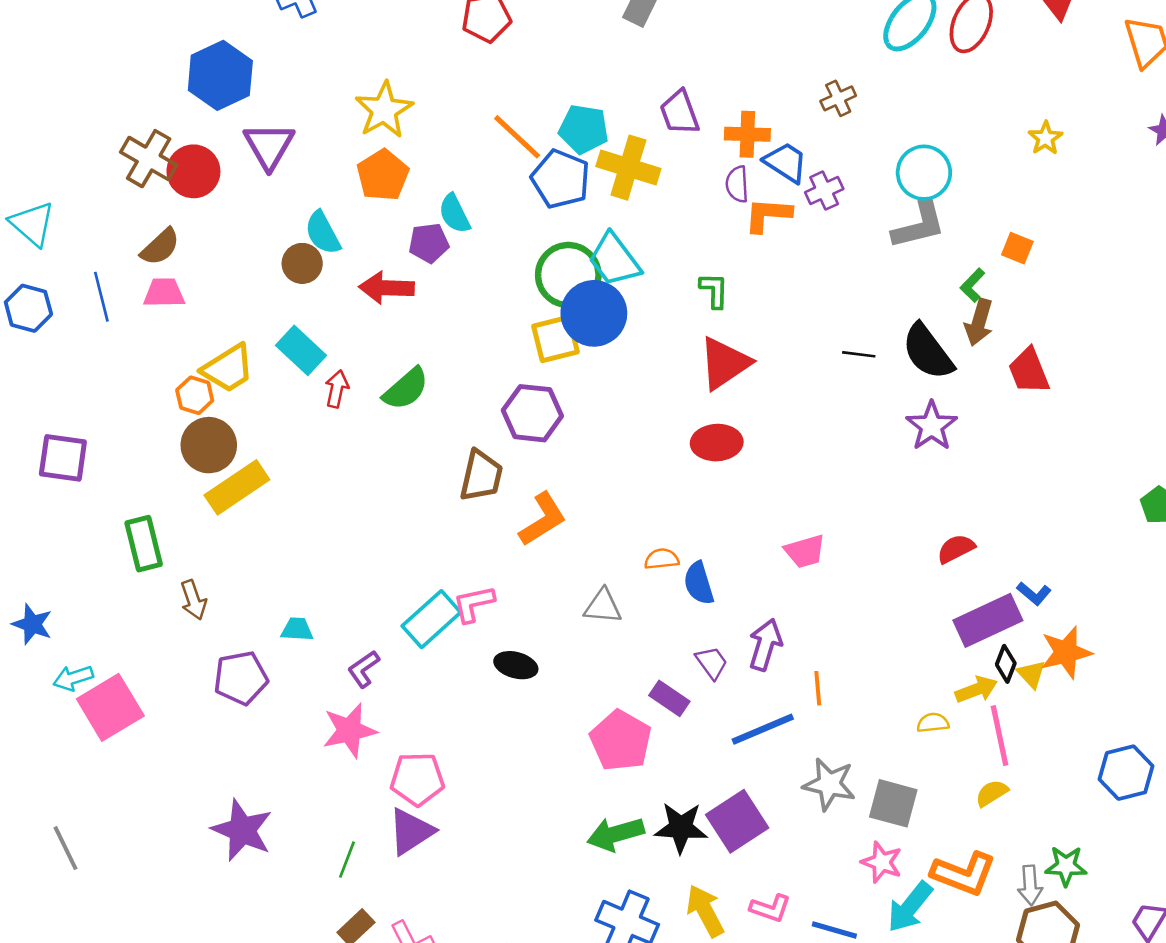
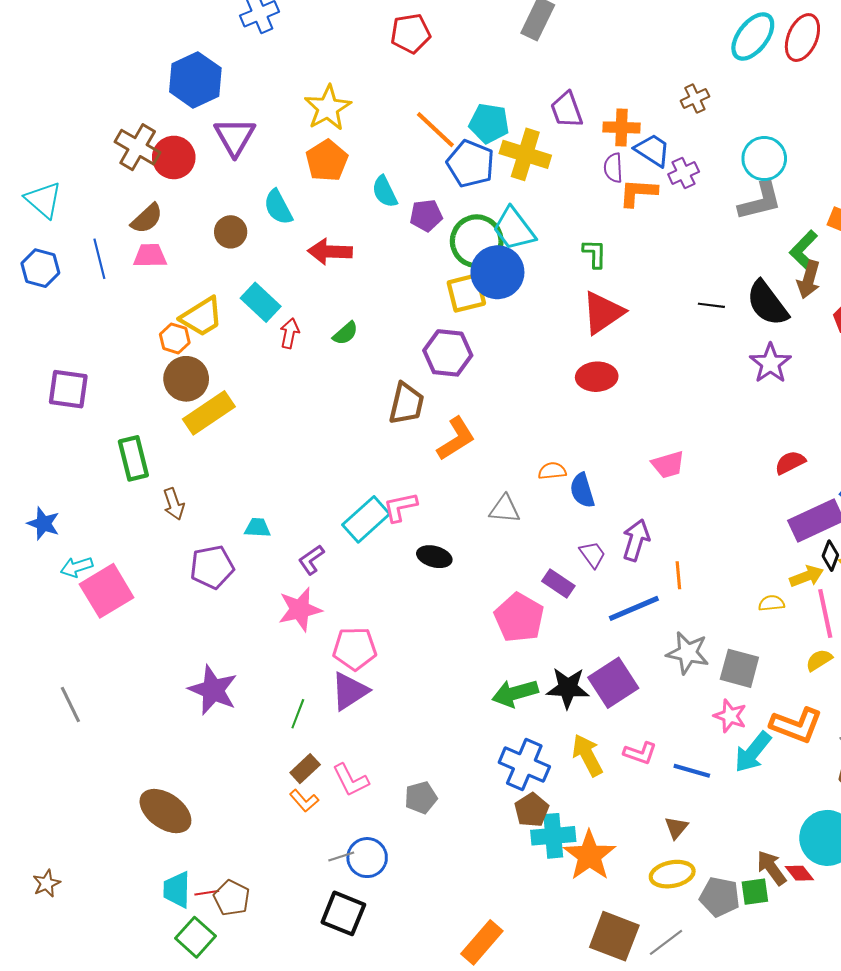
purple pentagon: (429, 243) -> (426, 215), moved
brown circle: (302, 263) -> (231, 232), moved
green L-shape: (973, 285) -> (803, 250), size x1.4
green semicircle: (406, 389) -> (345, 333), size x0.7

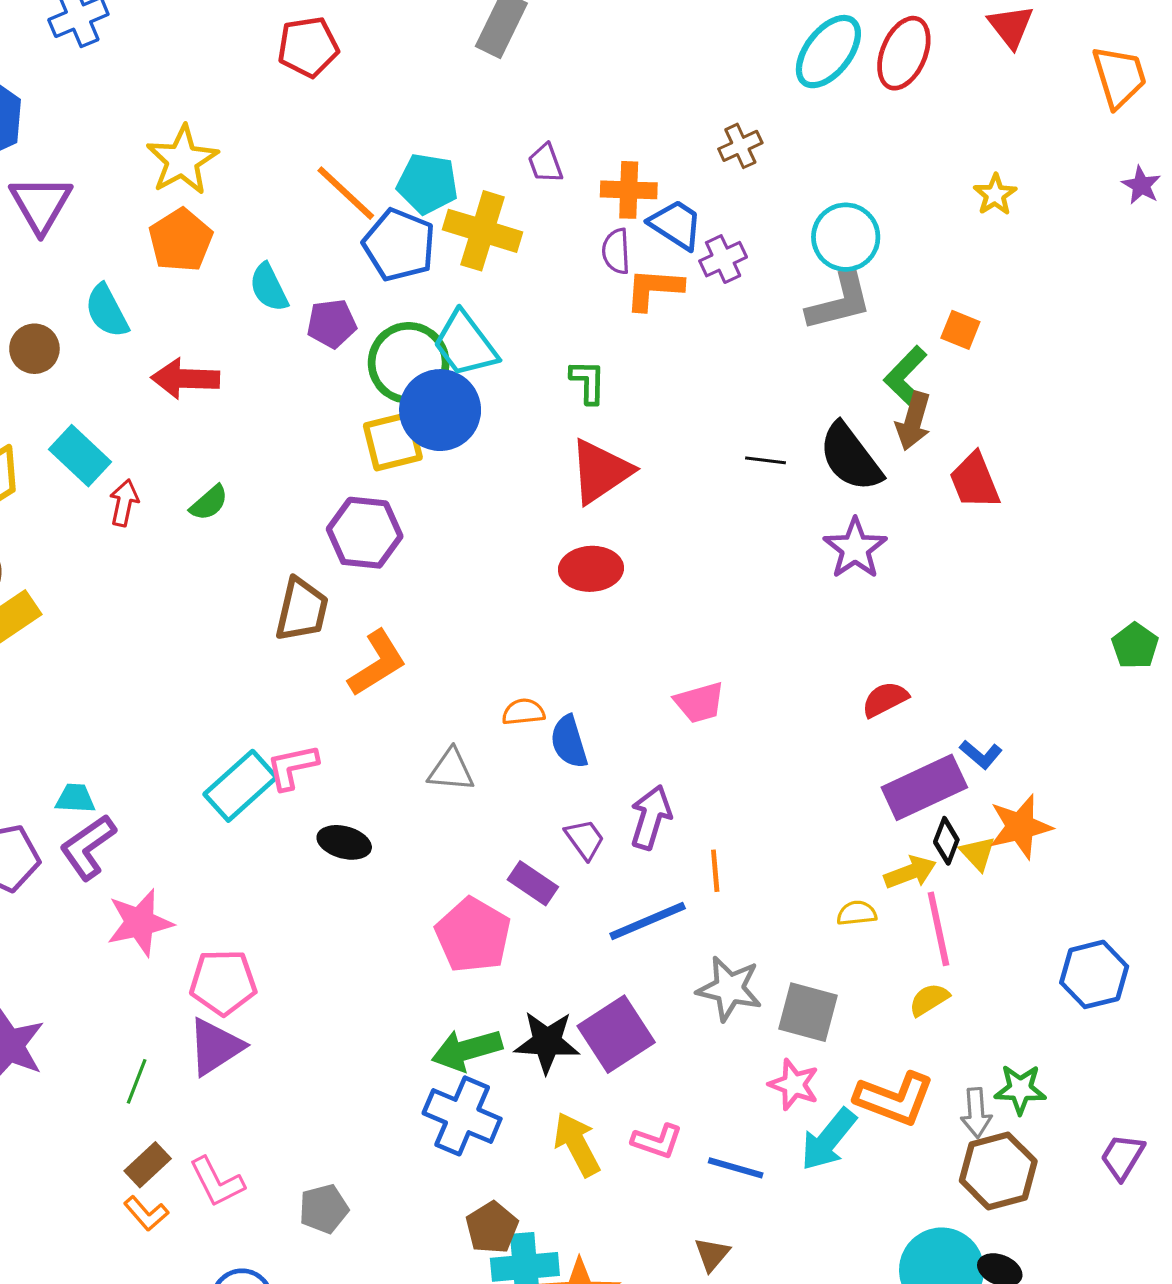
purple trapezoid: (567, 110) -> (545, 163), size x0.7
purple L-shape: (311, 560) -> (88, 847), moved, size x1.4
blue cross: (524, 764) -> (462, 1116), moved

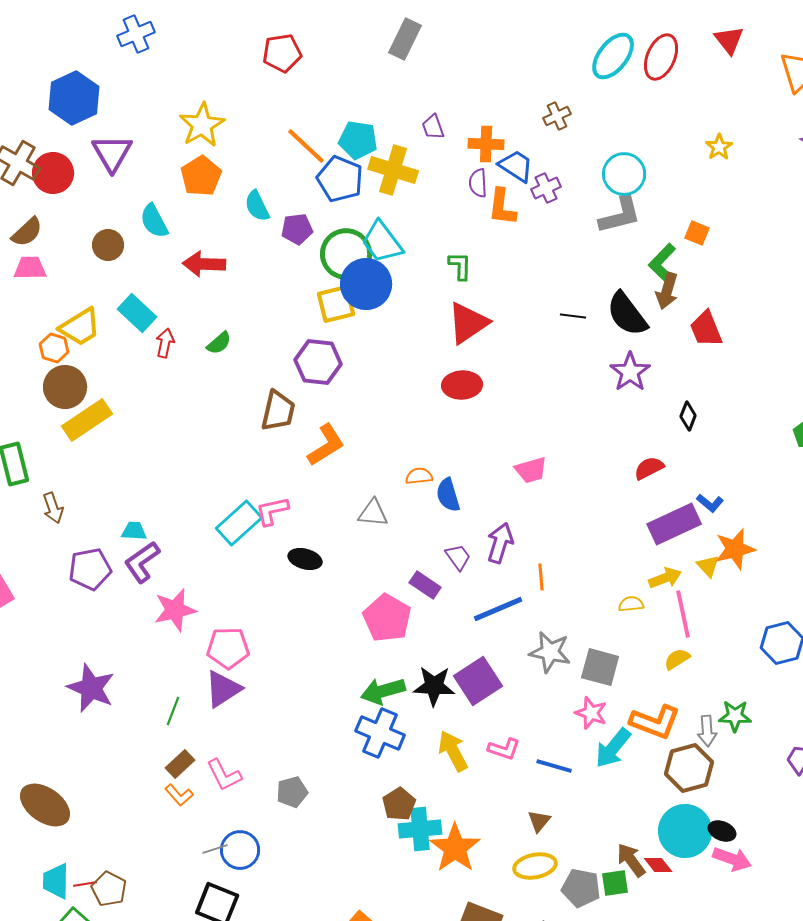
orange L-shape: (654, 289) -> (502, 207), turned -87
black diamond: (946, 841) -> (688, 416), moved
brown hexagon: (998, 1171) -> (689, 768), moved

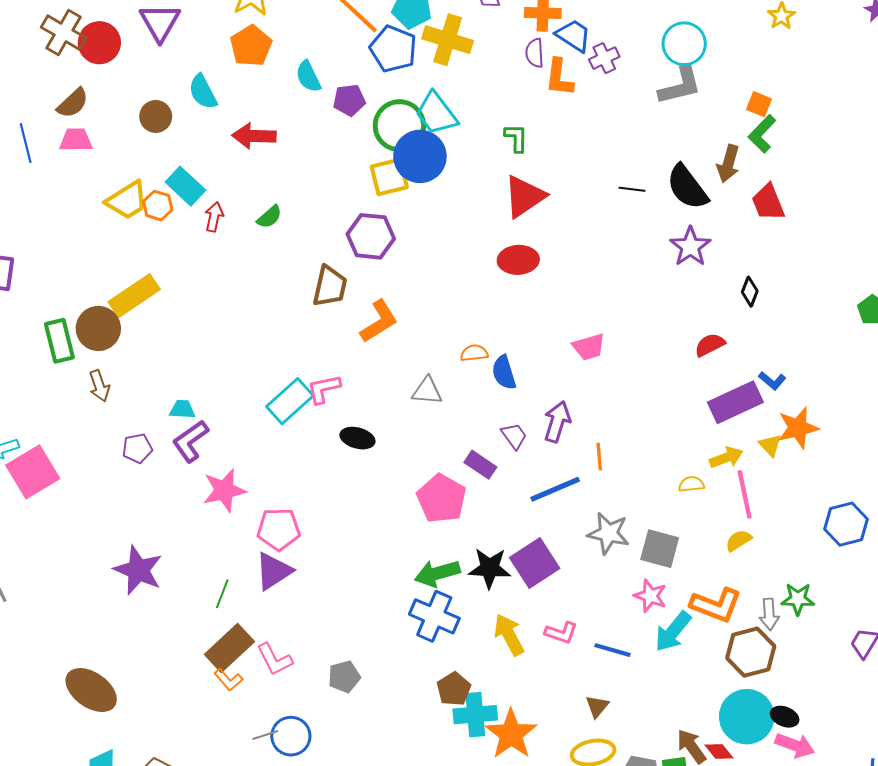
green L-shape: (662, 262) -> (762, 134), moved
orange hexagon: (54, 348) -> (158, 206), moved
brown circle: (65, 387) -> (98, 328), moved
purple pentagon: (90, 569) -> (137, 448), size x0.7
brown rectangle: (180, 764) -> (229, 648), size x1.6

